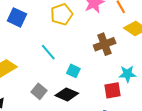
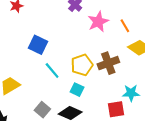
yellow pentagon: (62, 14) -> (82, 65), moved
blue square: (17, 17) -> (38, 45), moved

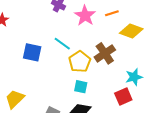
orange line: (125, 26) -> (112, 13), turned -64
cyan line: (52, 70) -> (62, 44), moved

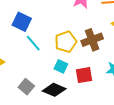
cyan line: (62, 44) -> (33, 43), moved
red square: (123, 96) -> (84, 75), moved

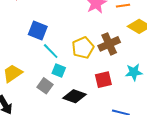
cyan square: (61, 66) -> (59, 71), moved
gray square: (26, 87) -> (45, 86), moved

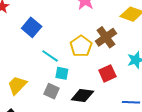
blue square: (38, 30) -> (32, 27), moved, turned 30

